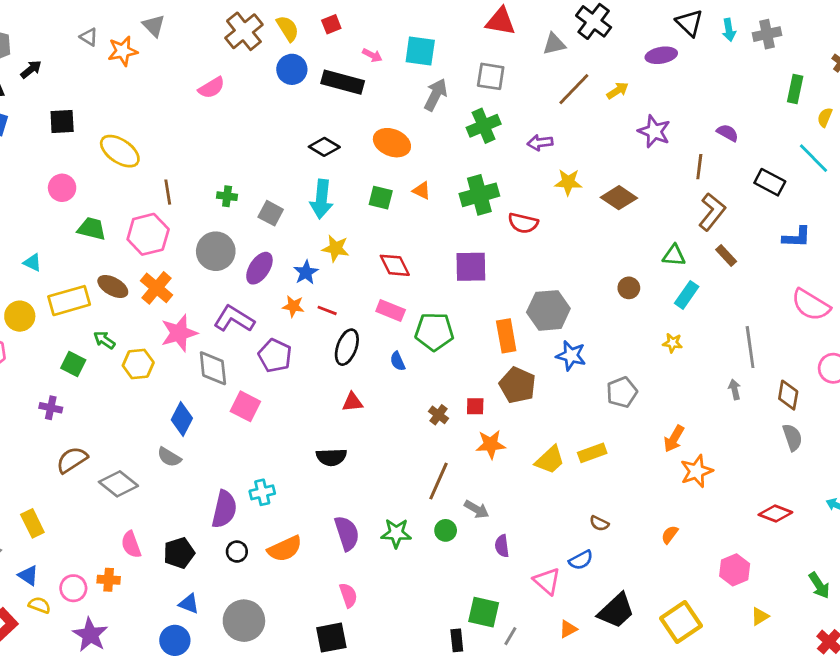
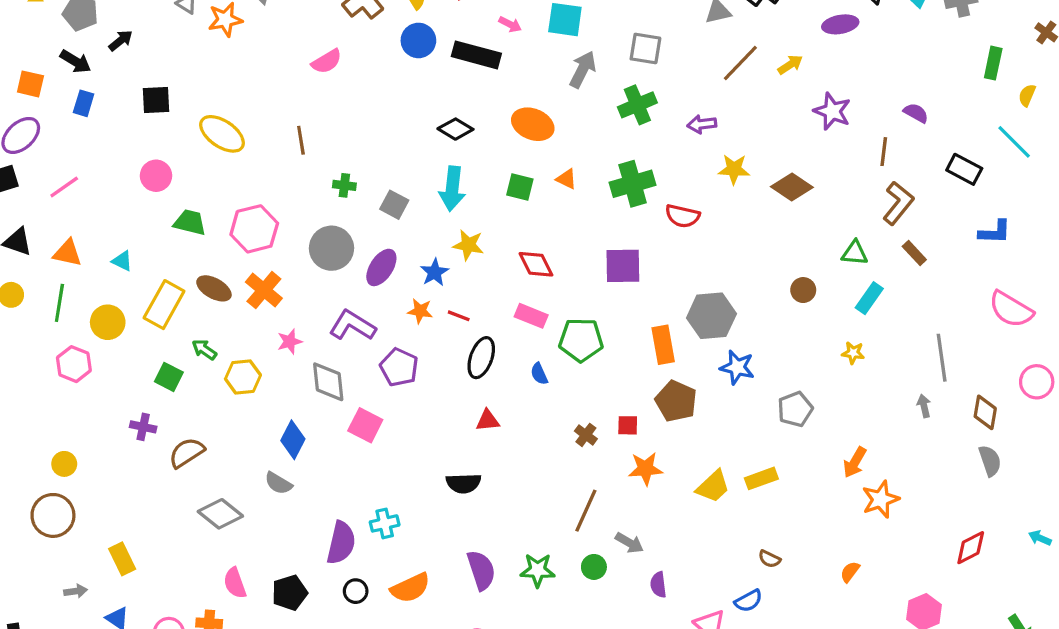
brown line: (168, 192) -> (301, 140), moved
yellow rectangle: (69, 301) -> (164, 305), turned -45
pink star: (179, 333) -> (290, 342), size x0.6
brown semicircle: (72, 460) -> (187, 453), moved
red diamond: (775, 513) -> (971, 548), turned -48

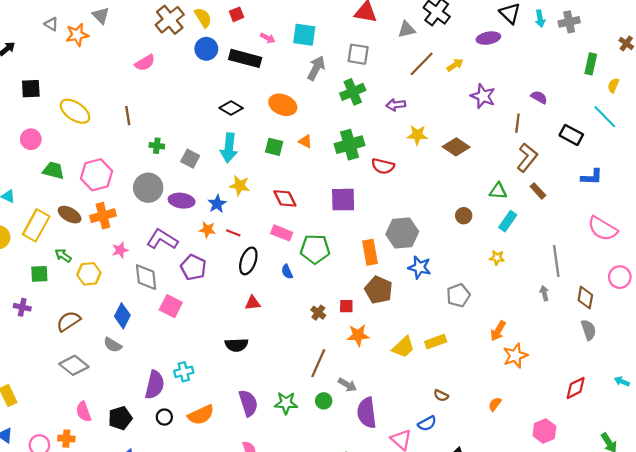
purple ellipse: (381, 267) -> (182, 201), turned 65
orange cross: (264, 290) -> (103, 216), turned 35
green square: (169, 377) -> (39, 274), turned -30
brown semicircle: (187, 453) -> (68, 321), moved
purple semicircle: (658, 585) -> (367, 413), size x1.8

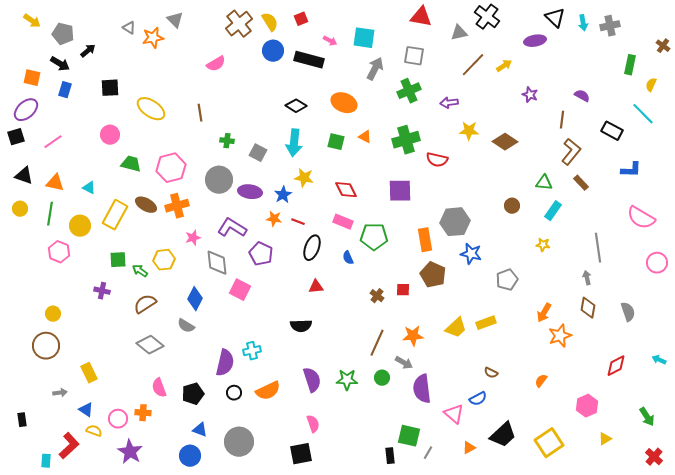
purple star: (483, 96) -> (530, 95), size x0.7
green arrow: (63, 256) -> (140, 271), moved
brown diamond: (585, 298) -> (588, 308), moved
orange star: (358, 335) -> (413, 336), moved

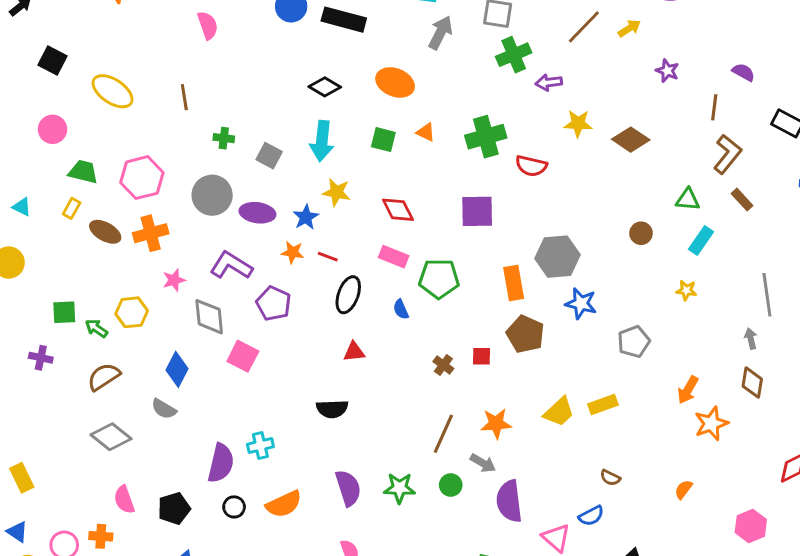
pink semicircle: (216, 64) -> (208, 25), turned -78
black square: (110, 88) -> (53, 60), turned 30
green cross: (409, 91) -> (514, 55), moved
yellow rectangle: (115, 215) -> (72, 208), moved, size x0.5

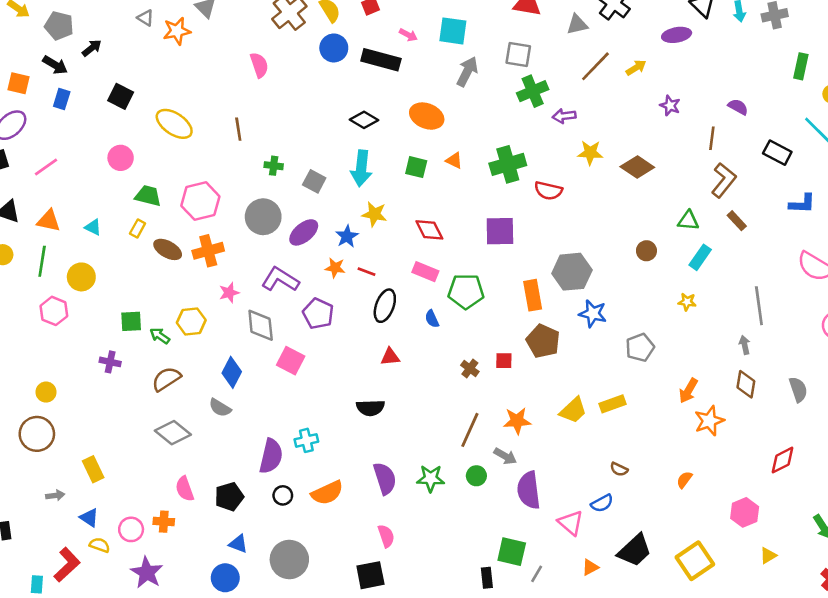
purple ellipse: (257, 213) -> (304, 232), turned -48

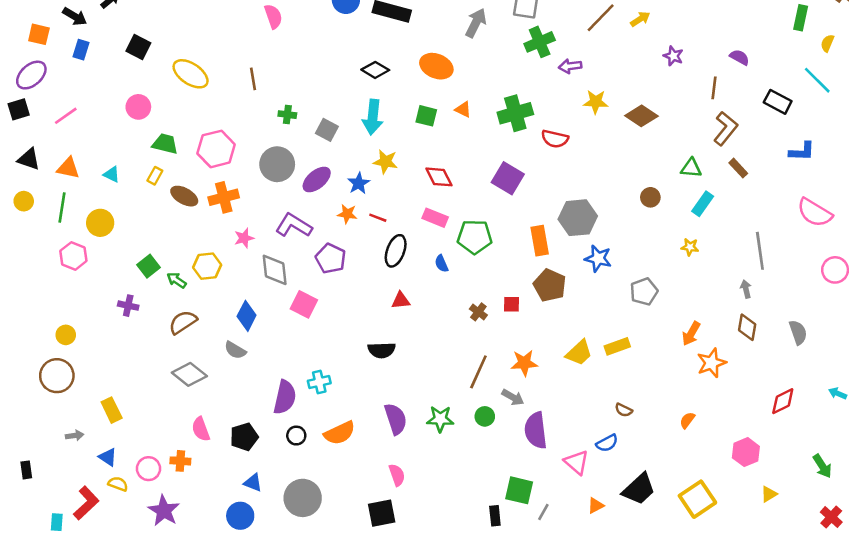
purple square: (500, 231) -> (508, 178), turned 32
green square: (131, 321) -> (149, 266), turned -35

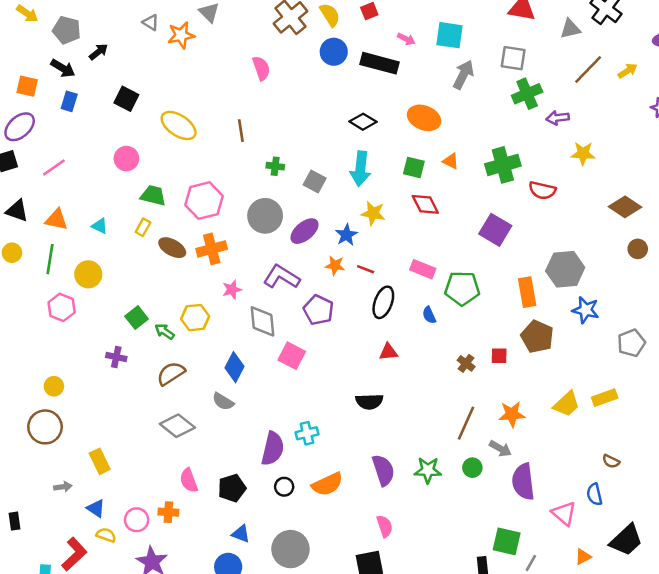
brown diamond: (641, 116) -> (625, 207), moved
red diamond: (439, 177) -> (425, 204), moved
blue semicircle: (607, 443) -> (594, 494), turned 105

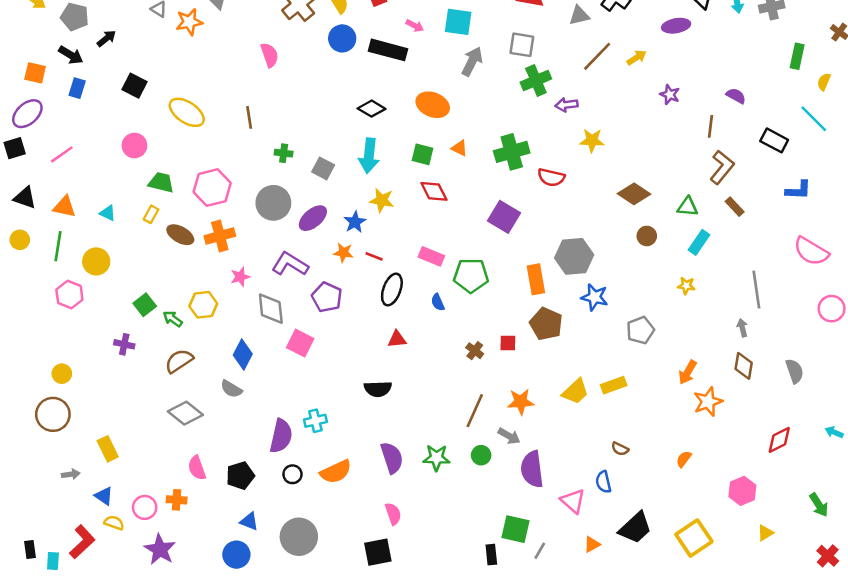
black rectangle: (14, 521) -> (30, 549), moved

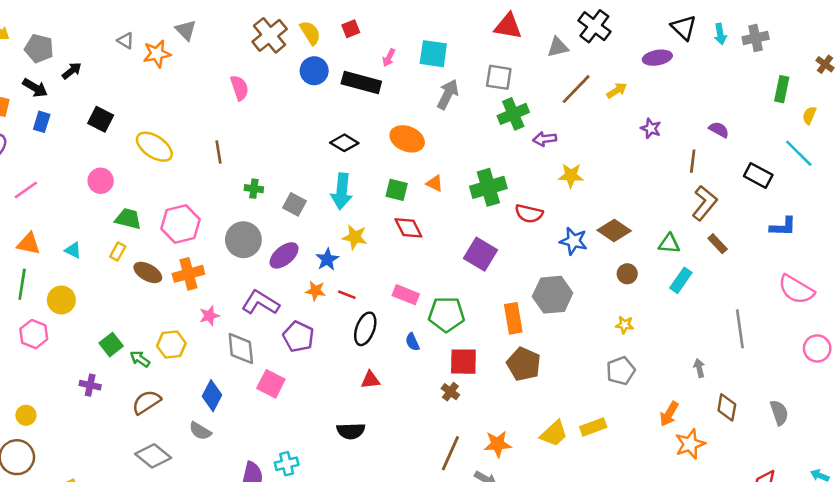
pink arrow: (415, 26) -> (389, 58), turned 90
yellow star: (686, 286) -> (625, 325), moved
blue star: (595, 297) -> (574, 241), moved
gray arrow: (742, 328) -> (699, 368), moved
red square: (508, 343) -> (463, 362), moved, size x1.6

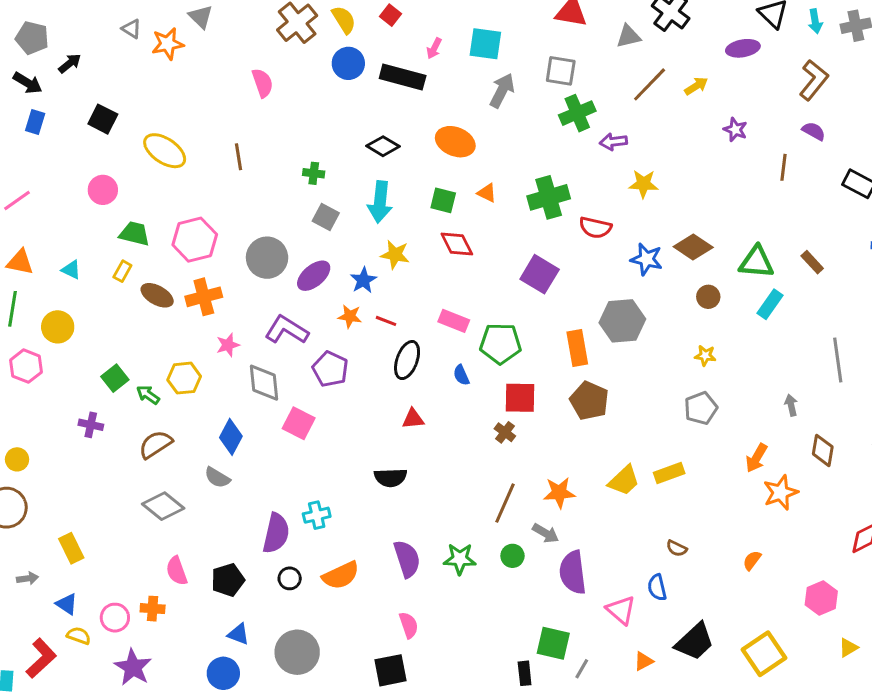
red square: (351, 29) -> (391, 15), turned -30
green cross: (254, 189) -> (314, 173), moved
brown L-shape: (704, 203) -> (814, 80), moved
green triangle: (669, 244) -> (756, 262), size x1.4

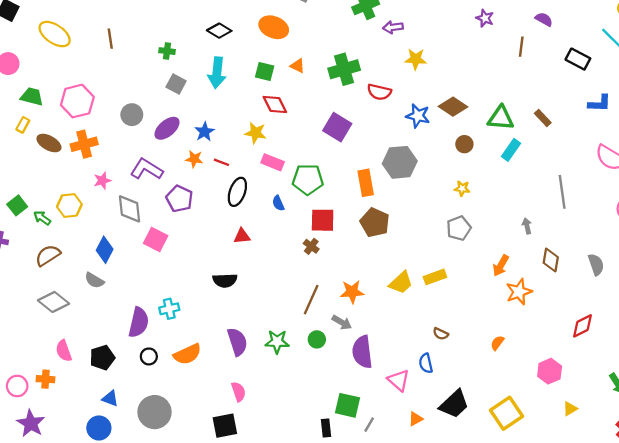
yellow star: (395, 255) -> (256, 133), moved
gray circle: (267, 258) -> (132, 115), size x0.7

